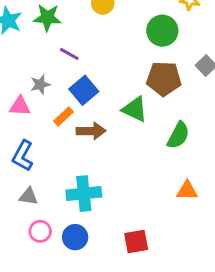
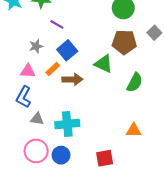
pink triangle: (20, 106) -> (28, 71), moved
orange triangle: (187, 191) -> (134, 130), moved
gray triangle: (29, 196) -> (37, 119), moved
pink circle: (40, 231) -> (36, 151), size x1.5

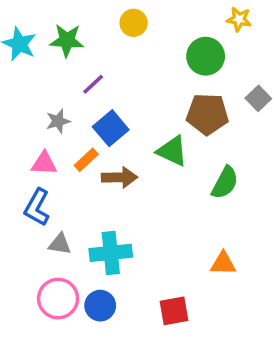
purple line: (57, 24) -> (93, 84), turned -72

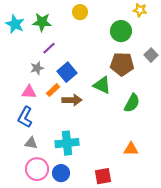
purple line: (93, 84) -> (49, 48), moved
gray triangle: (60, 244) -> (31, 143), moved

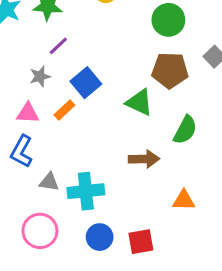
brown arrow: (72, 100) -> (144, 159), moved
gray triangle: (31, 143) -> (49, 182), moved
blue circle: (61, 173) -> (100, 237), moved

